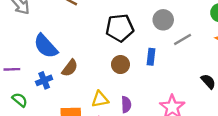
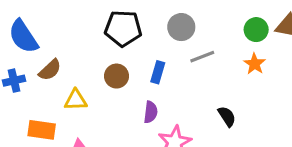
yellow triangle: (100, 99) -> (76, 100), moved
purple semicircle: (126, 105) -> (151, 112), moved

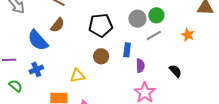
green circle: (256, 30) -> (156, 15), moved
brown semicircle: (50, 70) -> (58, 25), moved
purple semicircle: (151, 112) -> (140, 66), moved

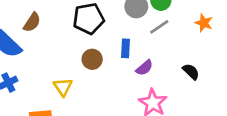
purple semicircle: (140, 66) -> (144, 68), turned 56
yellow triangle: (77, 76) -> (63, 87), turned -49

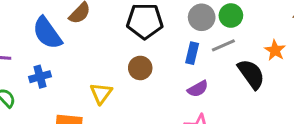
blue rectangle: (125, 48) -> (192, 53), moved
black semicircle: (191, 72) -> (251, 74), moved, size x1.5

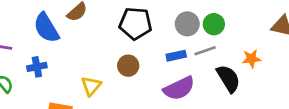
orange star: (275, 50) -> (251, 59), turned 30
blue rectangle: (192, 53) -> (176, 56), turned 60
purple semicircle: (198, 89) -> (179, 88), size x1.6

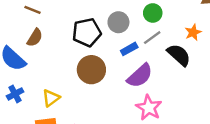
gray circle: (187, 24) -> (118, 22), moved
brown circle: (128, 66) -> (91, 70), size x1.5
yellow triangle: (91, 86) -> (51, 98), moved, turned 30

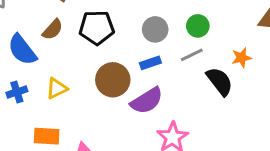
black pentagon: (87, 32) -> (97, 28), moved
blue rectangle: (129, 49) -> (150, 63), moved
purple semicircle: (140, 76) -> (147, 101), moved
yellow triangle: (51, 98) -> (57, 88), moved

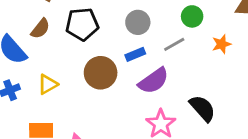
green circle: (198, 26) -> (192, 16), moved
black semicircle: (220, 81) -> (203, 108), moved
purple semicircle: (147, 101) -> (154, 81), moved

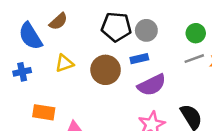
black pentagon: (82, 24) -> (116, 27), moved
gray line: (174, 44) -> (194, 59), moved
yellow triangle: (48, 84) -> (64, 63), moved

